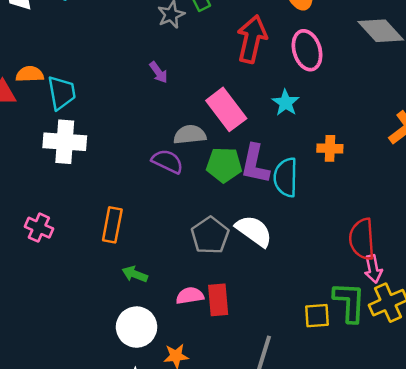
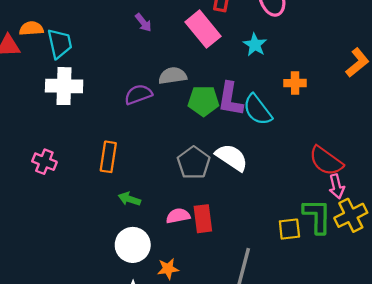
pink rectangle: (226, 109) -> (203, 29), moved
purple semicircle: (167, 161) -> (138, 94), moved, turned -44
cyan semicircle: (286, 177) -> (258, 110), turned -36
red semicircle: (362, 239) -> (326, 161), turned -48

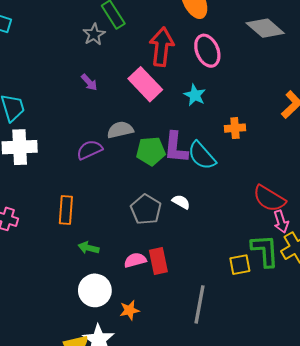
white semicircle: (232, 157) -> (181, 202), size x0.6

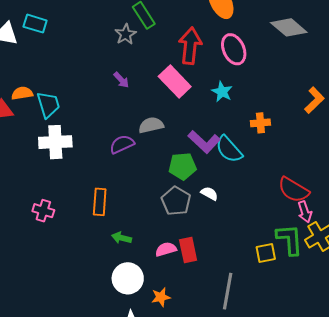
purple L-shape: (176, 148) -> (204, 142), turned -52
green pentagon: (151, 151) -> (182, 166), moved

